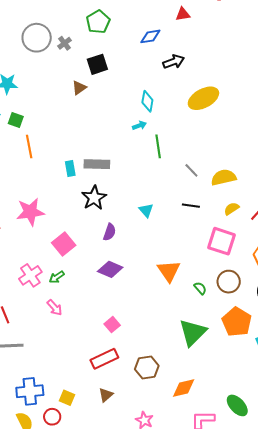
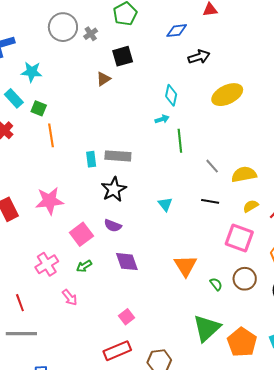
purple semicircle: (110, 232) -> (113, 226), moved, turned 90
purple diamond: (110, 269) -> (127, 262), turned 45
green arrow: (57, 277) -> (84, 266), moved
orange pentagon: (237, 322) -> (242, 342), moved

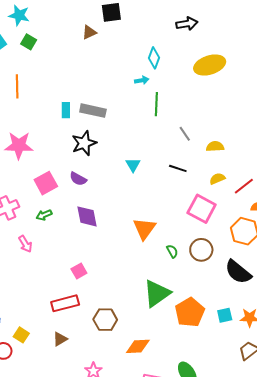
green square: (39, 108) -> (29, 42), moved
orange line: (51, 135) -> (17, 86), moved
yellow semicircle: (244, 174) -> (215, 146), size x0.7

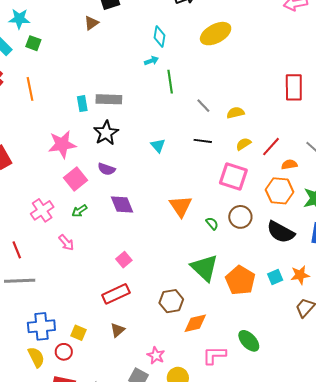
pink star: (19, 145) -> (62, 144), moved
green triangle: (157, 293) -> (204, 268), turned -32
brown hexagon: (105, 320) -> (171, 301), moved

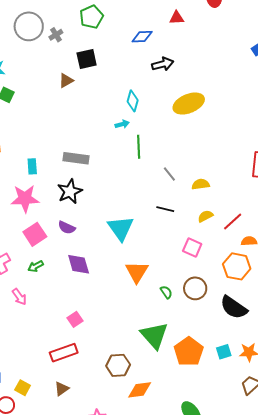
cyan rectangle: (82, 104) -> (32, 166), moved
cyan triangle: (158, 146) -> (121, 228), moved, size x1.8
pink square: (233, 176) -> (192, 247), size x0.7

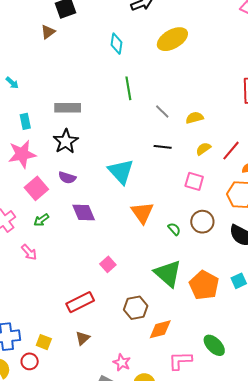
cyan arrow: (122, 124) -> (12, 83), moved, turned 64
pink square: (75, 319) -> (108, 264), moved

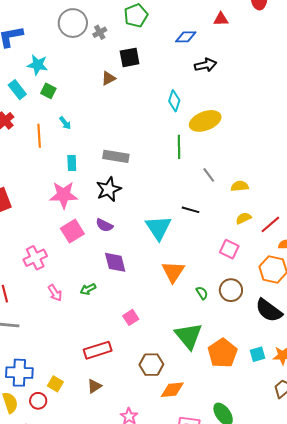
yellow ellipse: (172, 39) -> (205, 121), moved
black line: (163, 147) -> (191, 210), moved
green arrow: (41, 220) -> (88, 289), moved

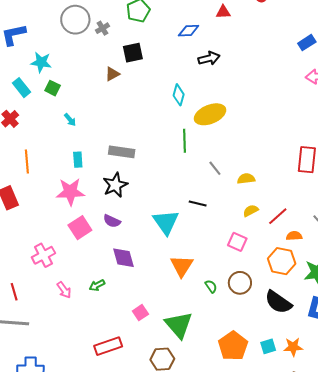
orange line: (39, 136) -> (27, 162), moved
green triangle: (189, 336) -> (179, 325), moved

